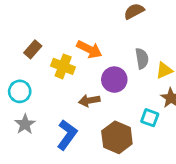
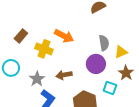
purple circle: (114, 80) -> (96, 64), moved
gray star: (25, 124) -> (37, 79), moved

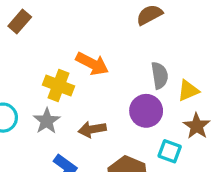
brown rectangle: (21, 36) -> (20, 22), moved
gray star: (37, 79) -> (47, 121), moved

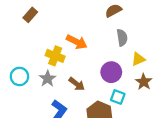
gray semicircle: (160, 75) -> (122, 38), moved
brown arrow: (92, 129) -> (77, 84), turned -133
cyan square: (170, 151) -> (118, 97), moved

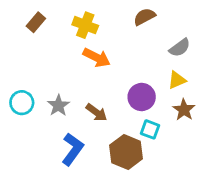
gray semicircle: (122, 38) -> (180, 48), moved, turned 63
yellow cross: (55, 56) -> (85, 25), moved

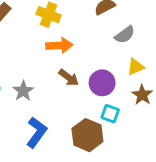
gray semicircle: (180, 48) -> (125, 35), moved
orange arrow: (96, 58) -> (59, 45), turned -30
brown arrow: (96, 113) -> (69, 78), moved

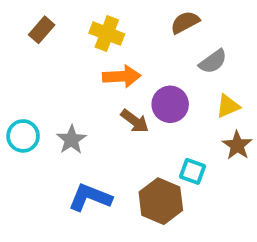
purple circle: (102, 83) -> (170, 104), moved
blue L-shape: (37, 132) -> (90, 197), turned -104

